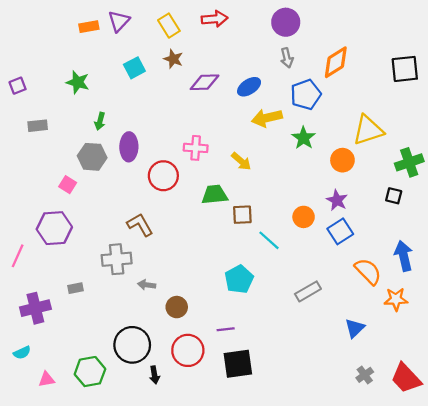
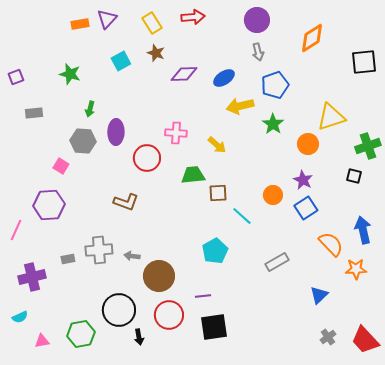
orange diamond: (336, 62) -> (312, 38), moved
brown L-shape: (140, 225) -> (126, 202), turned 140
gray cross: (117, 259) -> (99, 250), moved
brown circle: (177, 307) -> (159, 276), size x1.6

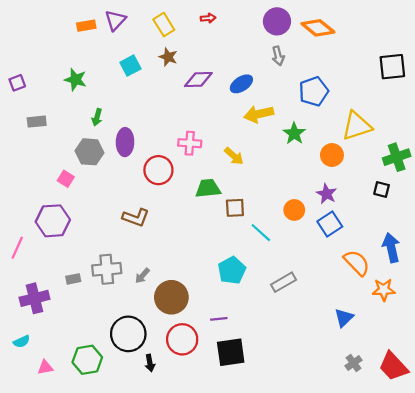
red arrow: (193, 17) -> (208, 18), size x0.6
orange diamond: (312, 38) -> (318, 28), moved, turned 72
blue pentagon: (275, 85) -> (314, 91), moved
gray arrow: (132, 256) -> (142, 276), turned -56
gray rectangle: (277, 262) -> (283, 282), moved

